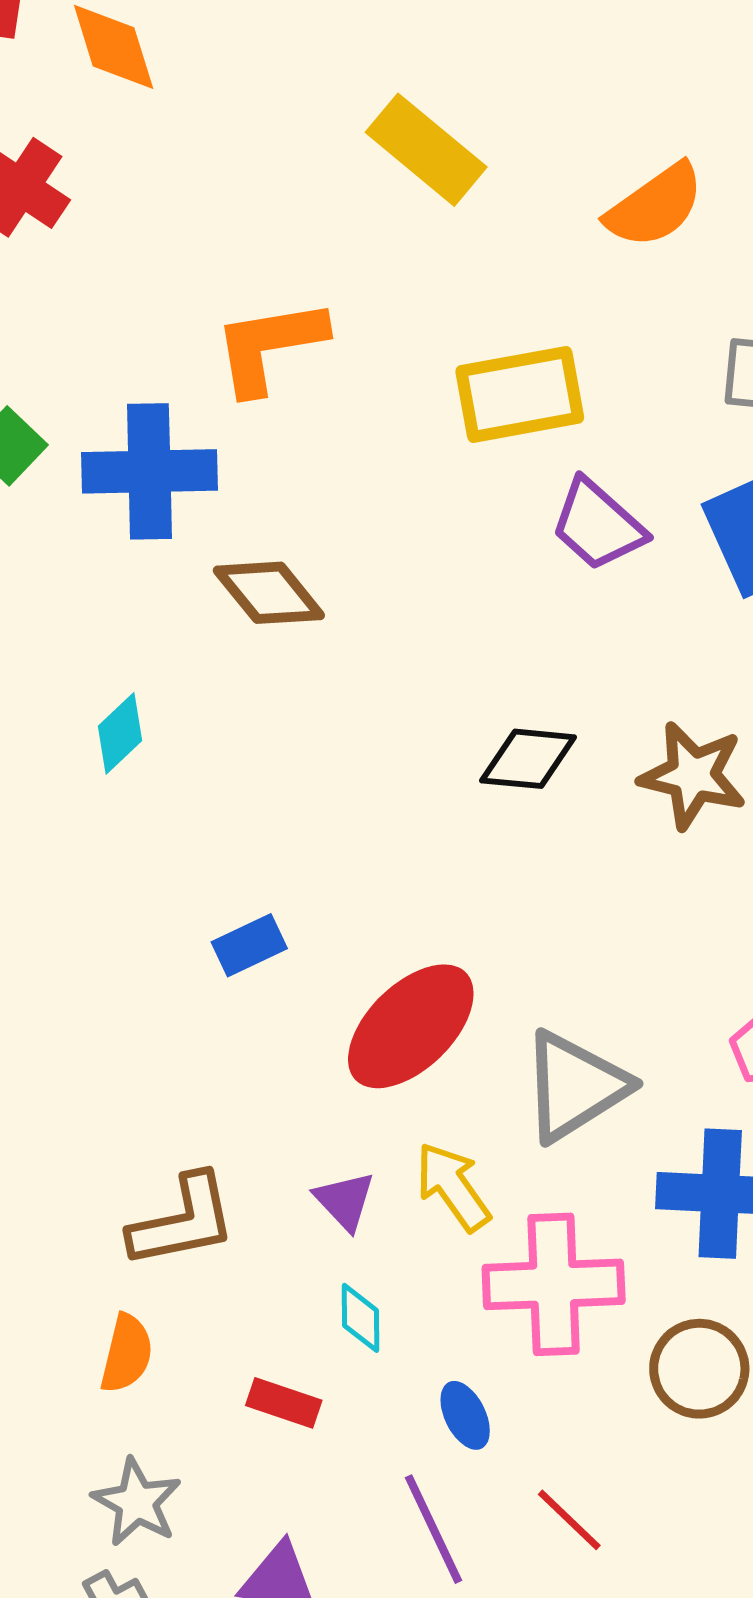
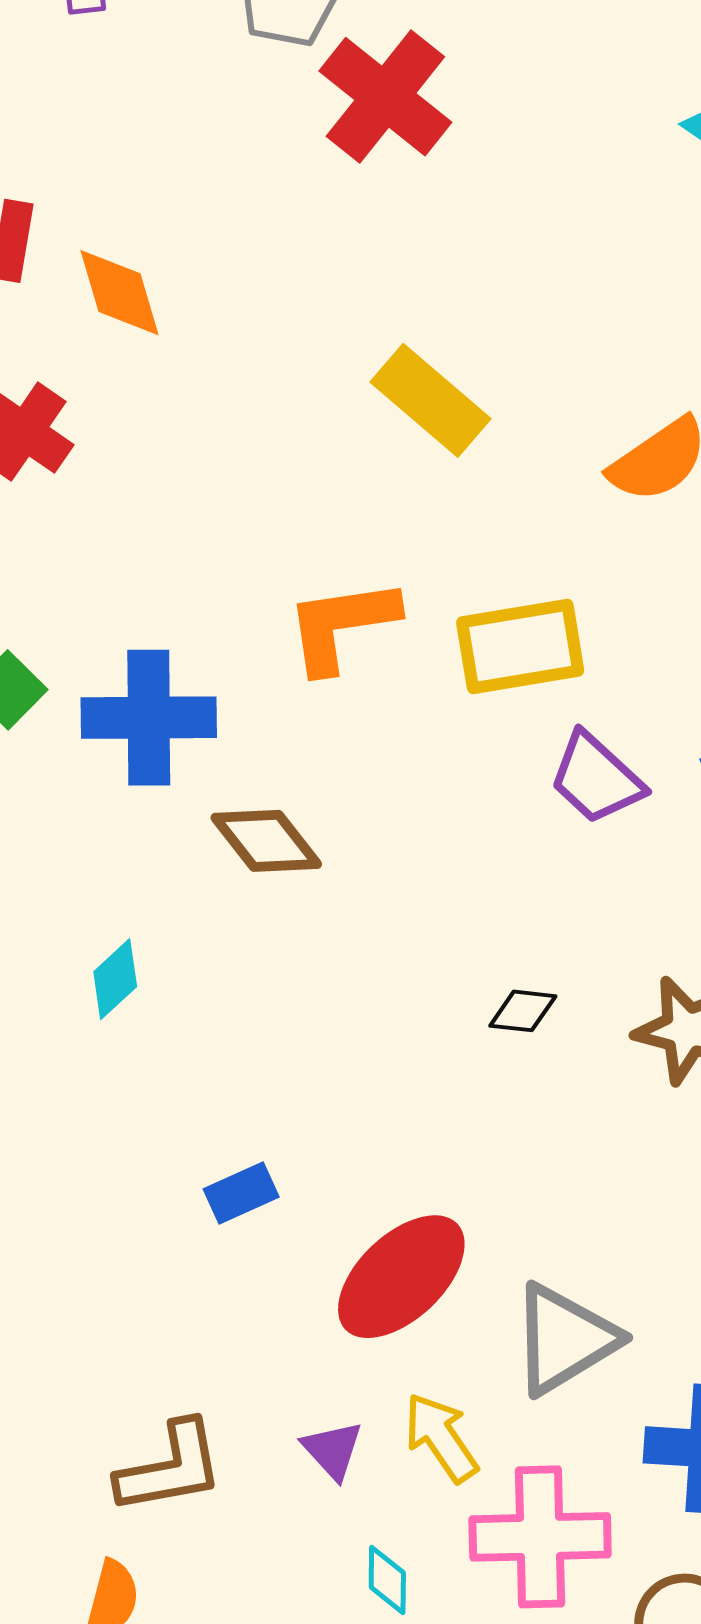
orange L-shape: (269, 346) -> (342, 625), moved
black diamond: (528, 759) -> (523, 1011), size x0.7
cyan diamond: (361, 1318) -> (387, 1580), moved

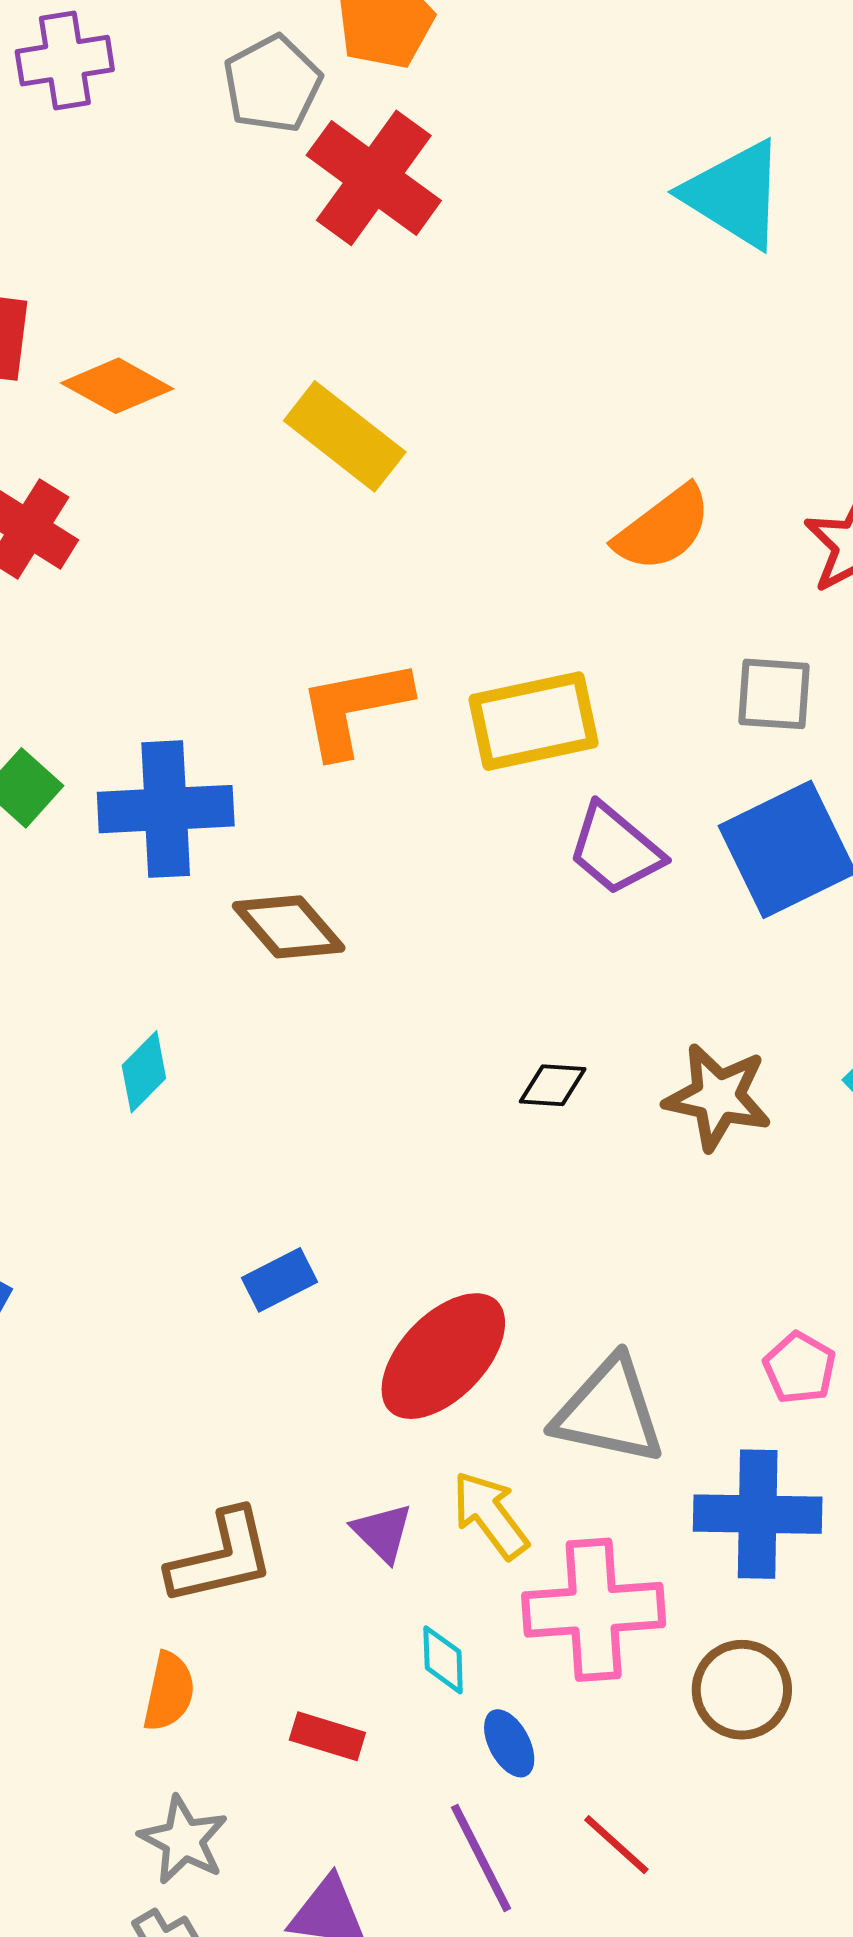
orange diamond: (119, 293) -> (117, 386), turned -42
yellow rectangle: (430, 400) -> (345, 436), moved
gray triangle: (564, 1339) -> (609, 1411), turned 46

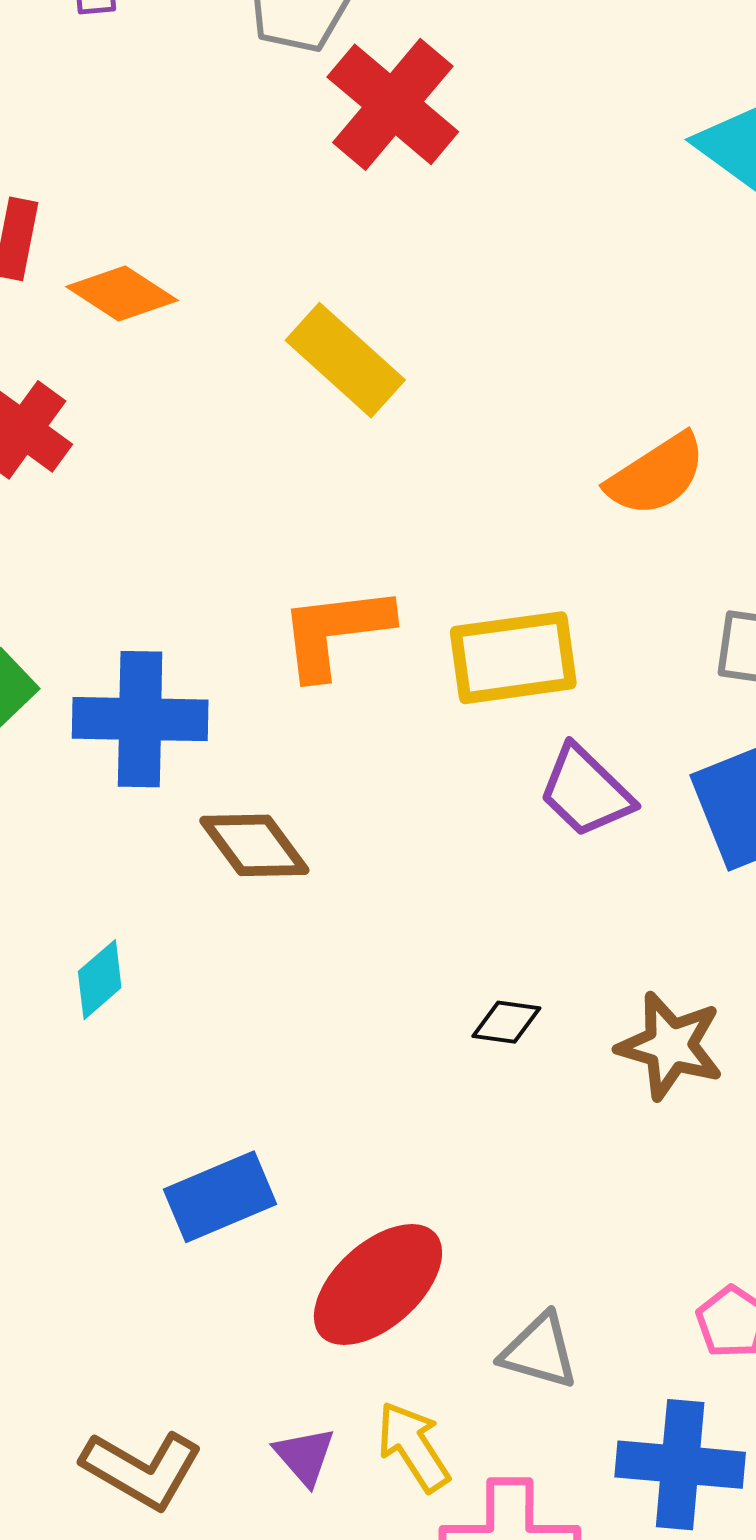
blue rectangle: (279, 1280) -> (220, 1197), size x1.5
gray triangle: (609, 1411) -> (539, 1351), size x0.7
brown L-shape: (221, 1557) -> (142, 1469), turned 39

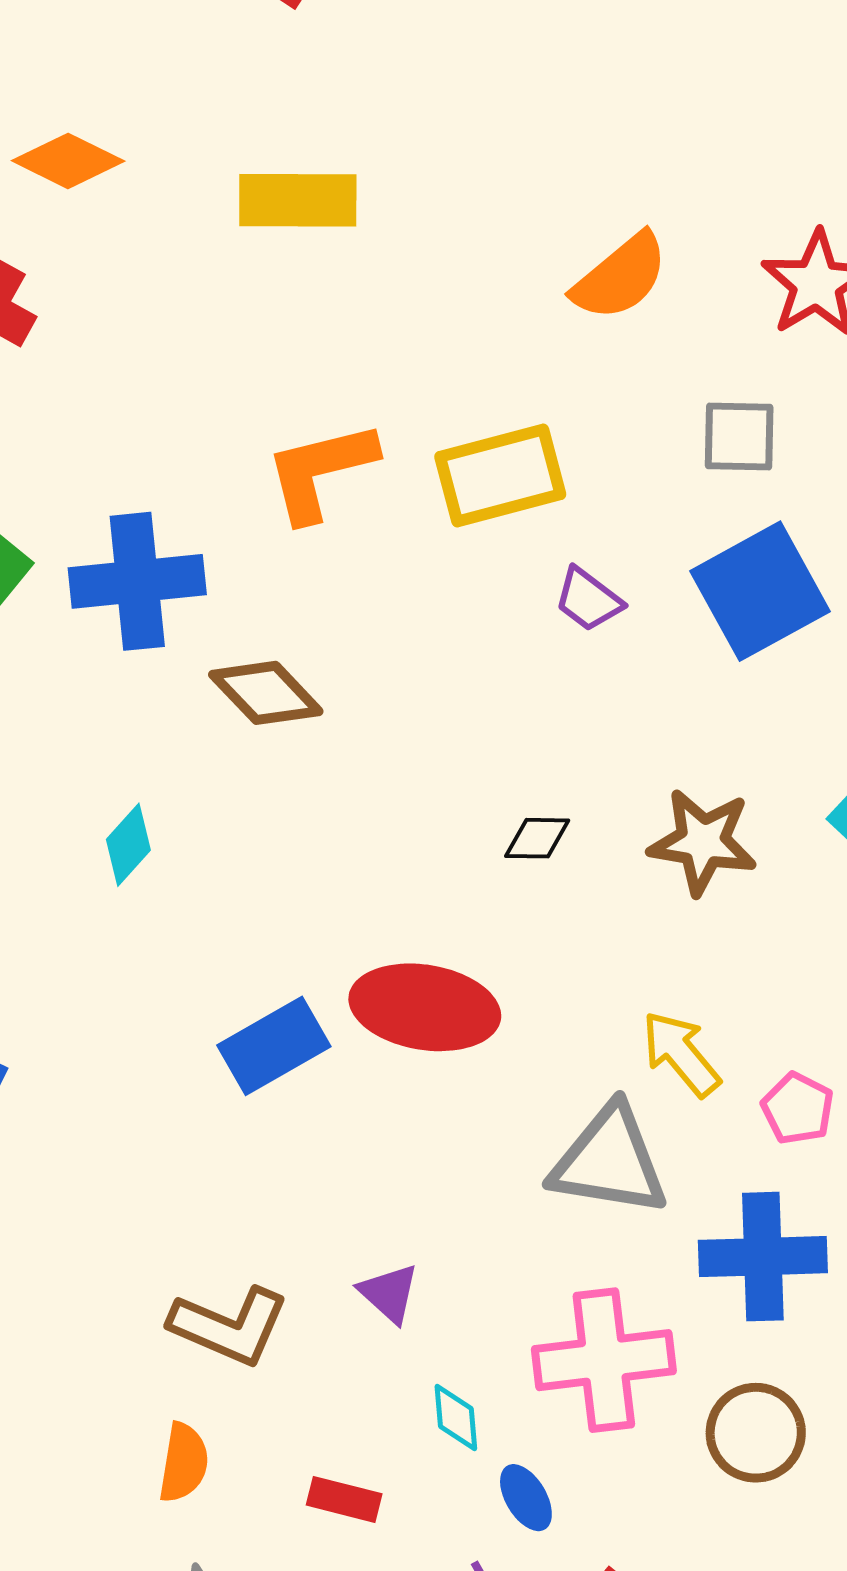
yellow rectangle: (345, 360) -> (298, 200), turned -35
purple trapezoid: (586, 791) -> (588, 600), size x0.7
red ellipse: (378, 1285) -> (425, 1007), moved, turned 58
gray triangle: (539, 1351) -> (609, 1161), size x1.5
yellow arrow: (413, 1446) -> (681, 1054), moved

